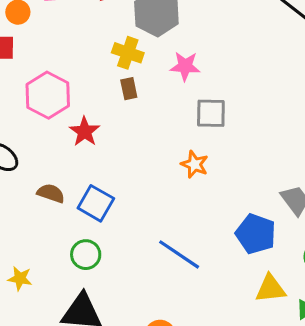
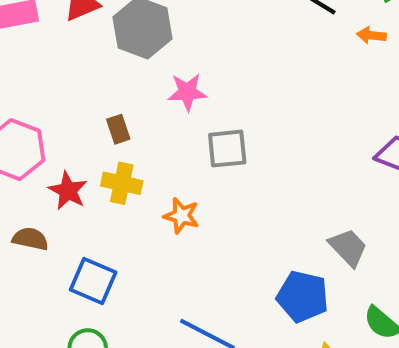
yellow cross: (128, 53) -> (122, 183), moved
orange star: (195, 164) -> (181, 216), moved
brown semicircle: (51, 193) -> (30, 239), moved

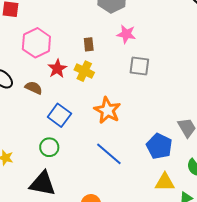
orange star: (181, 216) -> (107, 110), moved, size x1.5

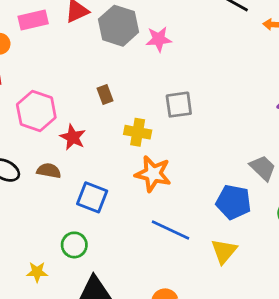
pink star: (126, 34) -> (159, 39), moved
yellow cross: (84, 71) -> (138, 132), moved
green circle: (49, 147) -> (74, 245), moved
yellow triangle: (165, 182) -> (224, 251), moved, turned -35

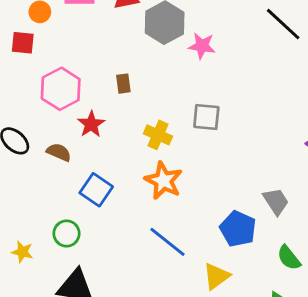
brown rectangle: (105, 94) -> (123, 84), moved

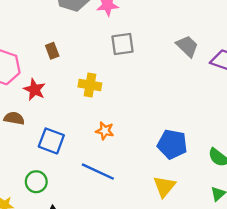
gray square: (206, 117) -> (123, 44), moved
orange star: (163, 181) -> (105, 131), moved, size x0.6
gray trapezoid: (276, 201) -> (187, 46), moved
blue line: (167, 242) -> (98, 172), moved

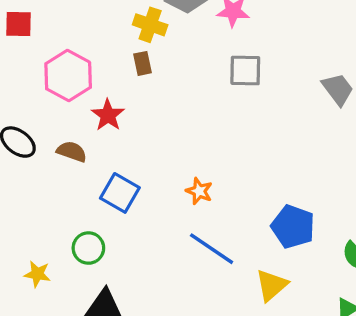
yellow cross: (90, 85) -> (150, 25), moved
blue line: (98, 172) -> (212, 249), moved

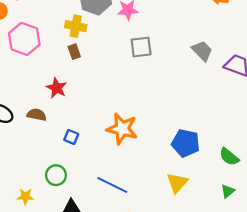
pink hexagon: (68, 76) -> (24, 39), moved
orange star: (199, 191) -> (122, 129), size x1.8
blue square: (120, 193) -> (71, 137), size x0.6
blue line: (212, 249) -> (112, 185), moved

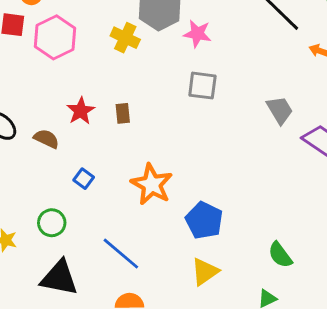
brown rectangle: (74, 52) -> (123, 113), moved
blue pentagon: (186, 143) -> (204, 220), moved

